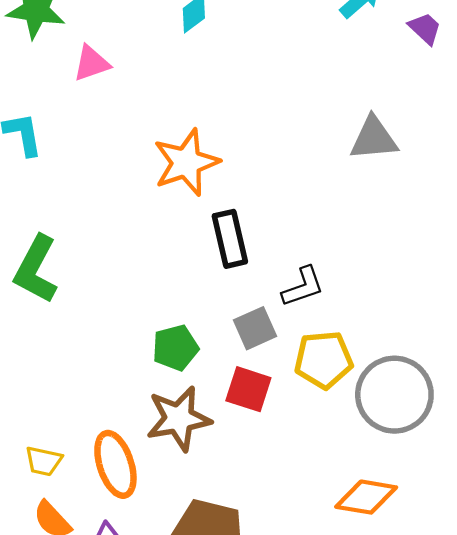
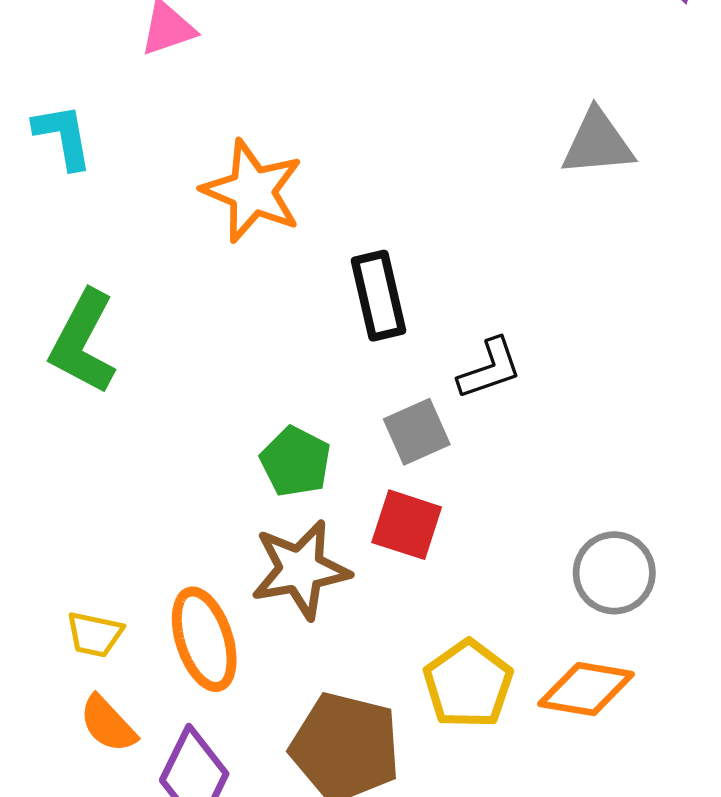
orange star: (186, 162) -> (252, 191), moved, turned -30
green pentagon: (175, 348) -> (295, 462), turned -30
yellow pentagon: (324, 360) -> (468, 684), moved, turned -30
gray circle: (394, 395) -> (614, 573), moved, size x0.7

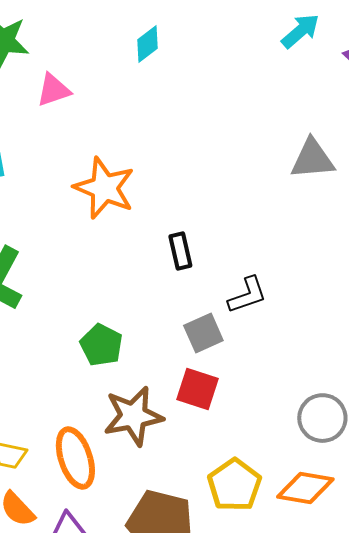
black rectangle: (378, 296) -> (180, 251), size x0.7
green pentagon: (295, 462) -> (101, 345), moved

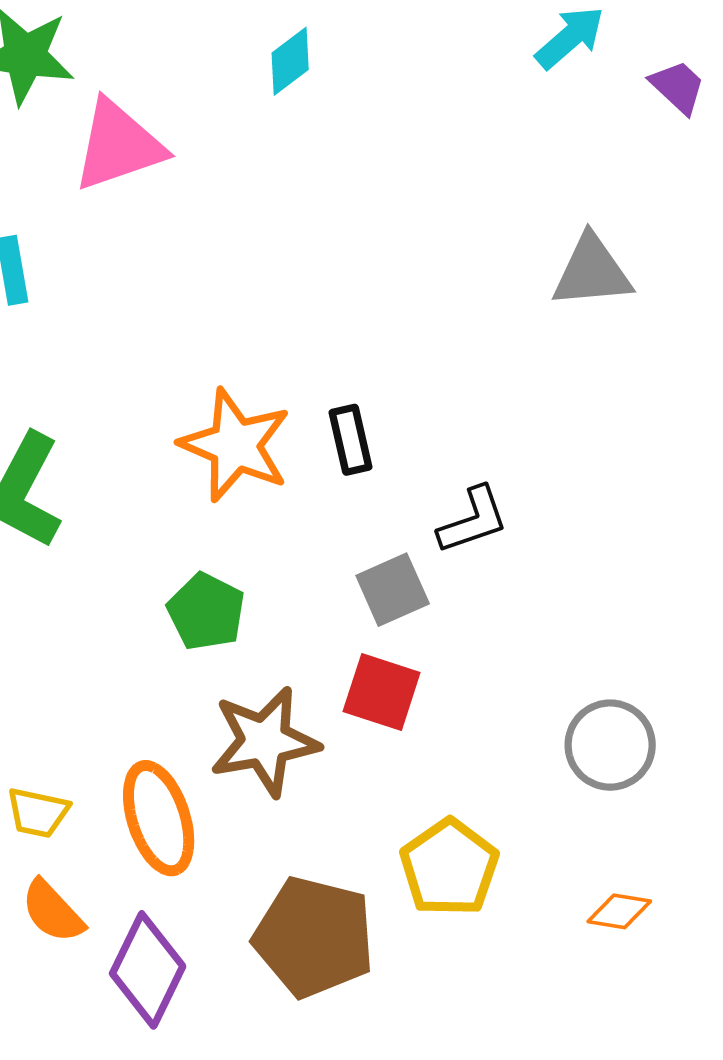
pink triangle: (53, 90) -> (118, 145), size x1.5
orange star: (104, 188) -> (235, 445), moved
orange diamond: (305, 488) -> (619, 911), moved, size x0.6

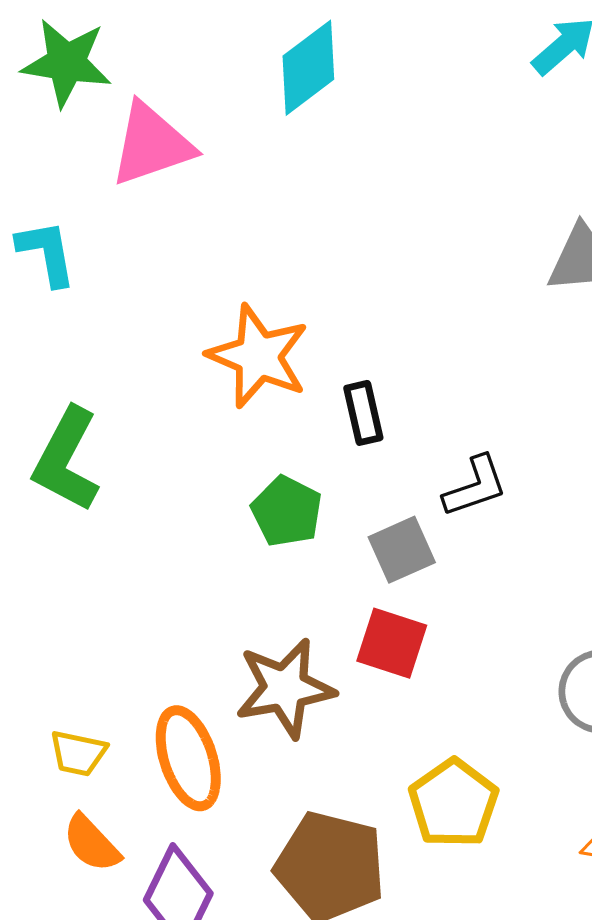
cyan diamond: (290, 61) -> (308, 68), size x1.5
orange star: (235, 445) -> (258, 356), moved
green pentagon: (206, 612) -> (287, 511), moved

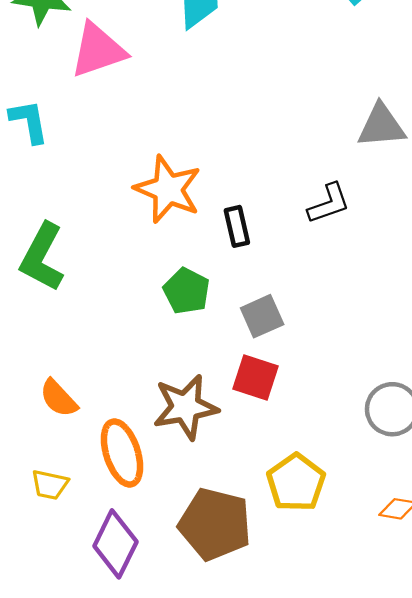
black L-shape: (475, 486) -> (329, 203), moved
yellow trapezoid: (78, 753) -> (50, 485), moved
orange semicircle: (91, 843) -> (59, 398), moved

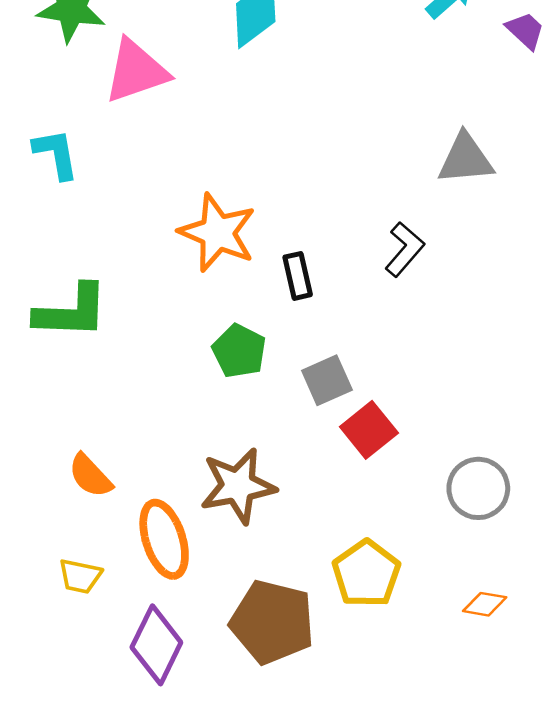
black L-shape: (329, 203) -> (405, 249), turned -30
green L-shape: (42, 257) -> (71, 312), turned -116
red square: (255, 377) -> (369, 430), moved, turned 33

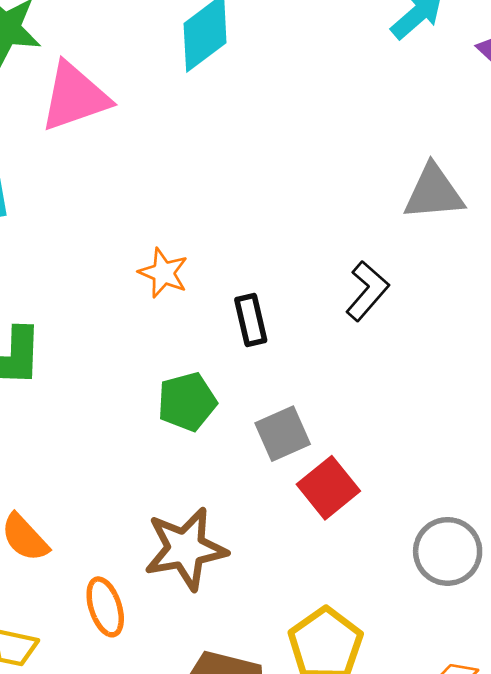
orange star: (218, 233) -> (163, 273), size x0.6
green pentagon: (239, 351) -> (187, 402), turned 30
orange ellipse: (164, 539) -> (105, 607), size x0.7

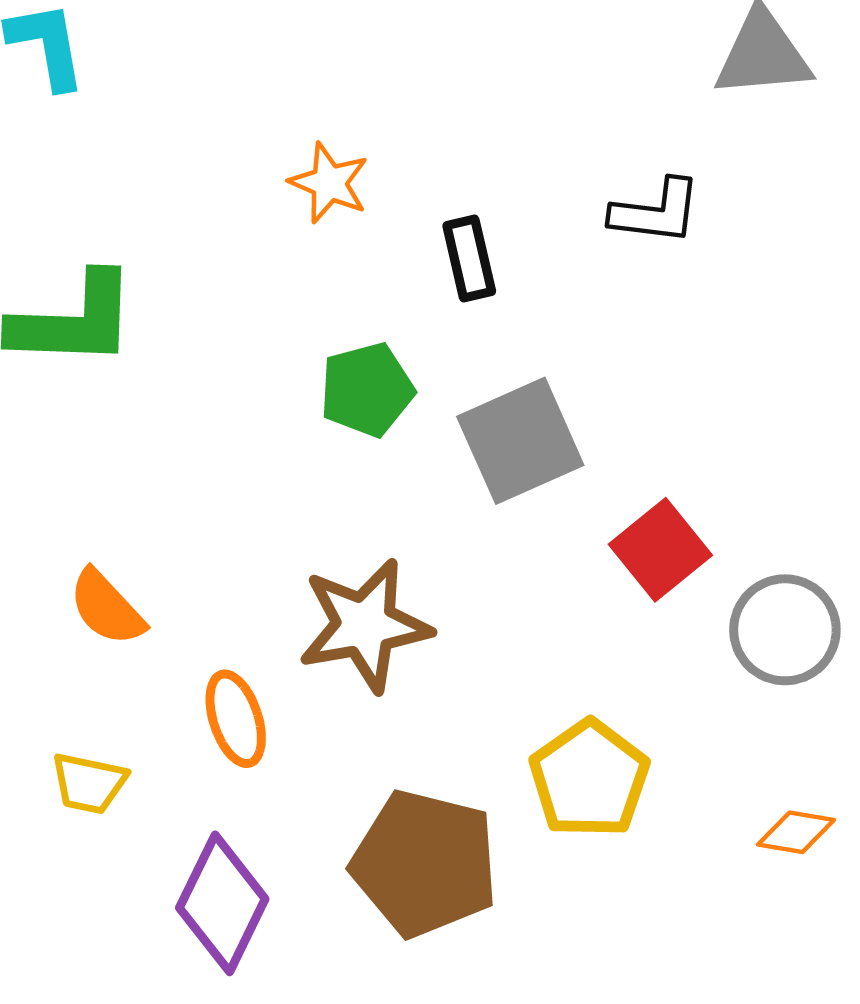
black L-shape: (367, 291) -> (656, 212), turned 56
gray square: (283, 434) -> (520, 441), size x1.4
red square: (328, 488) -> (660, 550), moved

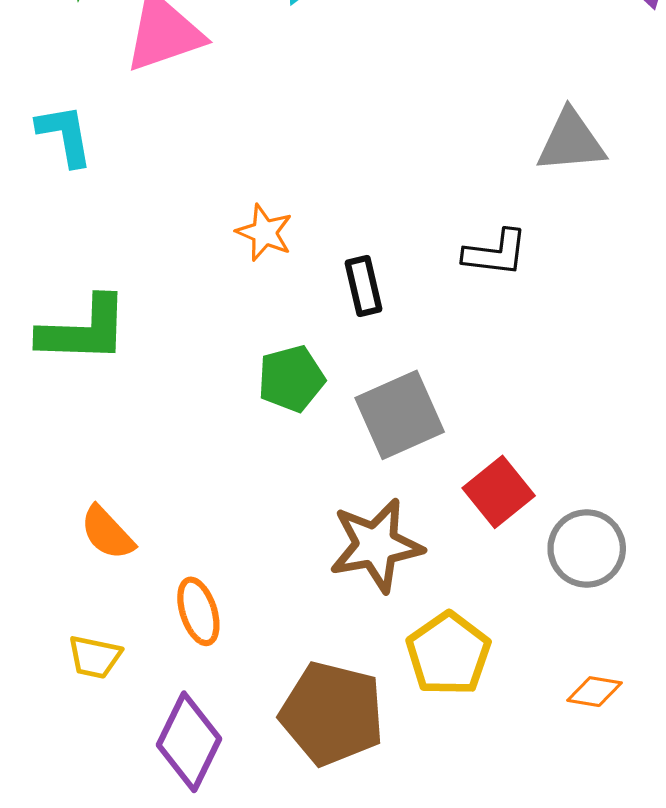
brown star: (365, 625) -> (376, 545), moved

